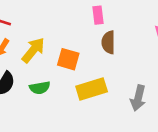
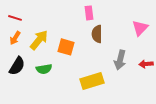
yellow rectangle: (92, 89) -> (92, 81), moved
gray arrow: (138, 98) -> (120, 60), moved

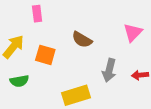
pink rectangle: (89, 13) -> (37, 14), moved
brown semicircle: (97, 34) -> (82, 40), turned -60

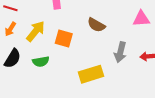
pink triangle: (133, 32) -> (141, 19), turned 42

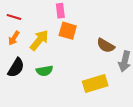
brown semicircle: (96, 25) -> (106, 45), moved
orange square: (64, 39) -> (68, 31), moved

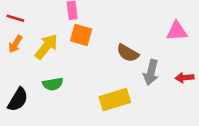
black semicircle: (16, 68) -> (18, 100), moved

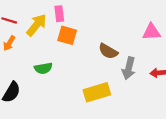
yellow arrow: (46, 47) -> (36, 25), moved
green semicircle: (53, 84) -> (43, 68), moved

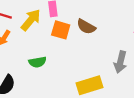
brown semicircle: (108, 51) -> (86, 27), moved

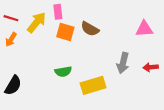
green semicircle: (37, 62) -> (63, 72), moved

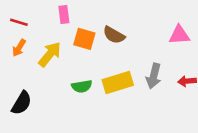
pink rectangle: (58, 12) -> (64, 14), moved
yellow arrow: (37, 22) -> (50, 54), moved
yellow rectangle: (93, 85) -> (118, 82), moved

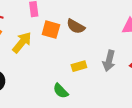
yellow rectangle: (118, 82) -> (79, 66), size x0.6
green semicircle: (82, 86) -> (61, 91), moved, turned 56

